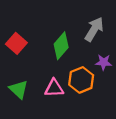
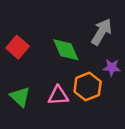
green diamond: (61, 46) -> (66, 50), turned -64

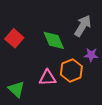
green triangle: (20, 97) -> (16, 89), moved

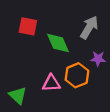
red square: (14, 38) -> (28, 26), moved, turned -30

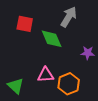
gray arrow: (89, 27) -> (69, 17), moved
orange hexagon: (77, 75) -> (69, 84), moved

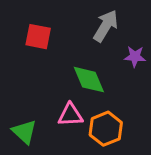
green diamond: (52, 39) -> (89, 80), moved
purple star: (88, 53) -> (135, 57), moved

